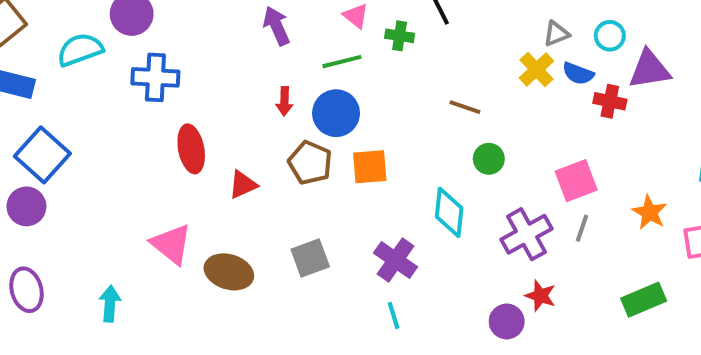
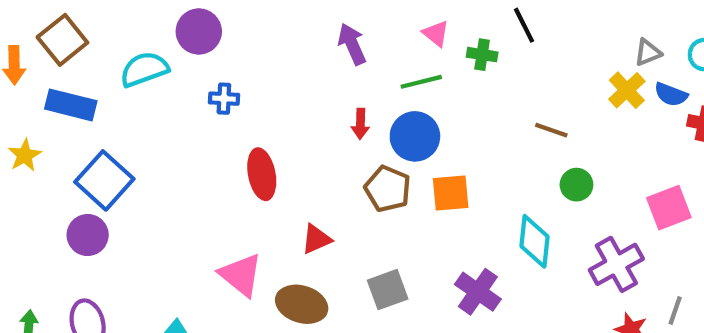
blue cross: (155, 77) -> (224, 99), size x0.6
red triangle: (243, 185) -> (316, 239), moved
gray line: (582, 228) -> (675, 311), moved

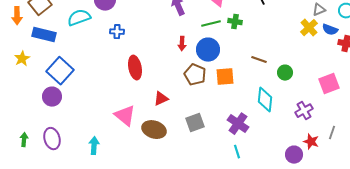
green cross: (482, 55) -> (235, 22), moved
brown line: (551, 130) -> (259, 60), moved
purple cross: (616, 264) -> (304, 111), size x0.7

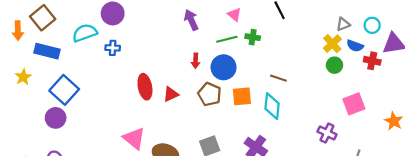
blue cross: (117, 32) -> (113, 48), moved
green circle: (285, 73) -> (334, 65), moved
red triangle: (161, 99) -> (171, 94), moved
cyan diamond: (265, 100) -> (272, 106), moved
purple cross: (304, 111) -> (327, 133), turned -36

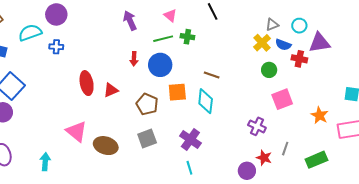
green circle: (334, 65) -> (269, 70), moved
brown pentagon: (210, 94) -> (147, 104), moved

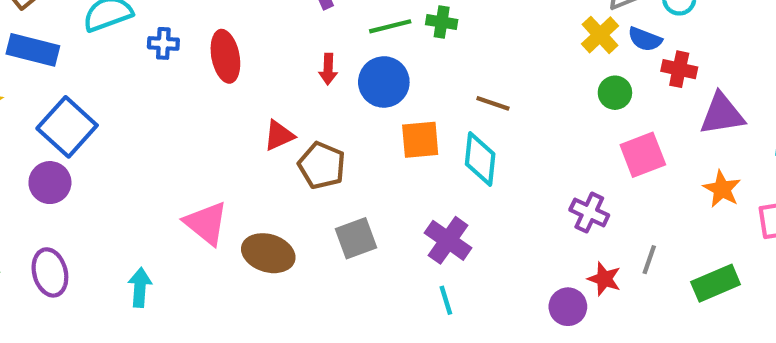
purple triangle: (319, 43) -> (722, 114), moved
red ellipse: (87, 83) -> (225, 56), moved
brown pentagon: (147, 104) -> (322, 165), moved

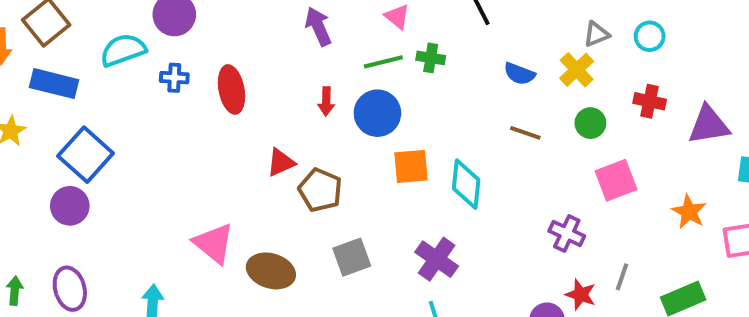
blue semicircle: (645, 39) -> (519, 74), moved
brown line: (493, 103) -> (525, 133), moved
purple triangle: (722, 114) -> (709, 125), moved

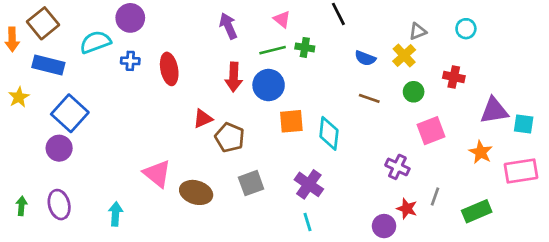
cyan circle: (650, 36) -> (466, 29), moved
red arrow: (326, 101) -> (234, 77), size x1.5
purple triangle: (709, 125) -> (494, 111), moved

